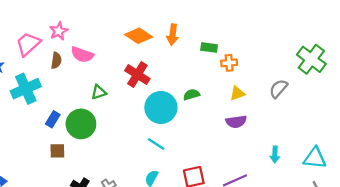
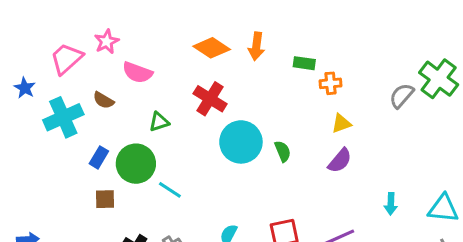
brown semicircle: (56, 60) -> (103, 100), moved, turned 112
gray semicircle: (278, 89) -> (402, 96), moved
green semicircle: (191, 95) -> (283, 151), moved, turned 84
purple semicircle: (236, 122) -> (340, 161), turned -42
cyan line: (156, 144) -> (170, 190), moved

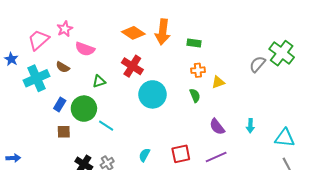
orange arrow: (256, 46) -> (163, 32), size x1.4
orange cross: (331, 83) -> (198, 70), moved
green semicircle: (283, 151) -> (195, 95), moved
purple semicircle: (340, 161) -> (217, 127), moved, turned 102
cyan arrow: (391, 204) -> (250, 126), moved

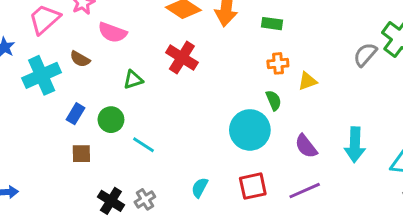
cyan circle: (153, 94) -> (250, 130), moved
green circle: (84, 109) -> (111, 120), size x0.7
cyan arrow: (250, 126) -> (355, 145), size x1.6

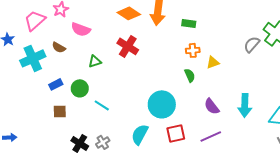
blue rectangle: (76, 114) -> (56, 84), turned 32
cyan circle: (250, 130) -> (162, 104), moved
cyan semicircle: (200, 188) -> (140, 134), size x1.5

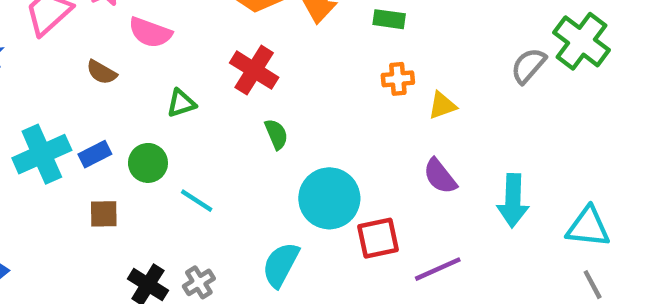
cyan cross: (33, 58) -> (42, 154), moved
green semicircle: (190, 75) -> (276, 134), moved
purple semicircle: (212, 106) -> (440, 176), moved
red square: (176, 133) -> (378, 238), moved

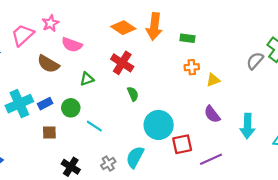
brown semicircle: (102, 72) -> (48, 64), size x1.5
gray cross: (199, 282) -> (108, 164), moved

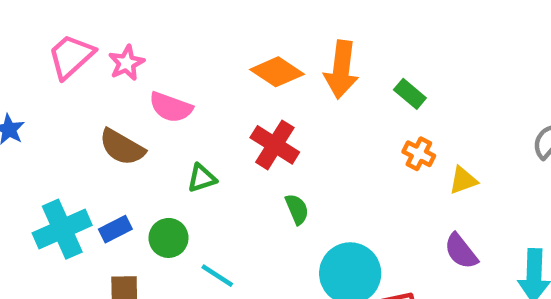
pink trapezoid: (23, 35) -> (71, 56), moved
green rectangle: (187, 38) -> (410, 94), turned 32
orange cross: (192, 67) -> (419, 154), turned 32

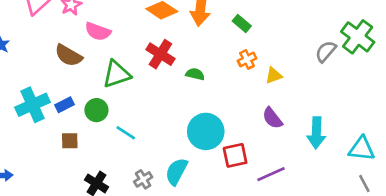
orange cross: (419, 154) -> (247, 59), turned 36
green triangle: (202, 178) -> (116, 74), size x1.6
green semicircle: (297, 209) -> (195, 74), moved, turned -54

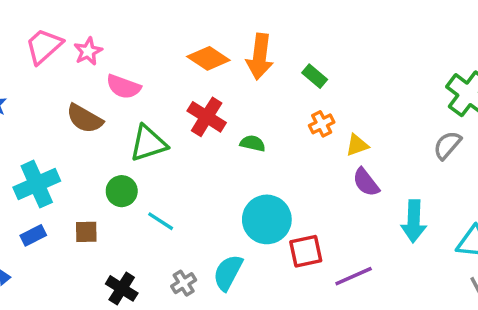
gray semicircle: (326, 51) -> (447, 145), moved
blue rectangle: (64, 105) -> (33, 235), moved
purple semicircle: (272, 118) -> (366, 182), moved

